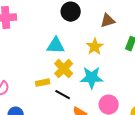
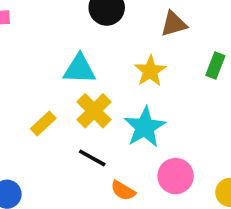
cyan star: (92, 78) -> (145, 127), turned -30
yellow rectangle: (43, 83) -> (43, 123), moved, turned -32

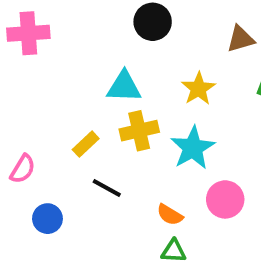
brown triangle: (174, 24) -> (240, 39), moved
yellow cross: (94, 111) -> (139, 131), turned 32
black line: (92, 158) -> (107, 188), moved

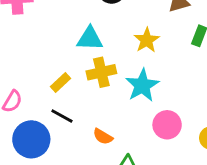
black line: (107, 188) -> (62, 116), moved
orange semicircle: (170, 215) -> (103, 136), moved
blue circle: (47, 219) -> (31, 139), size x1.6

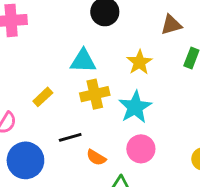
yellow rectangle: (61, 82) -> (43, 97), moved
black line: (62, 116) -> (70, 137), moved, turned -45
pink circle: (167, 125) -> (141, 149), moved

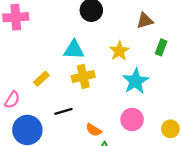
cyan star: (135, 107) -> (136, 81), moved
pink circle: (141, 149) -> (132, 119), moved
orange semicircle: (96, 158) -> (94, 130), moved

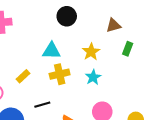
cyan star: (136, 81) -> (93, 77), moved, size x0.7

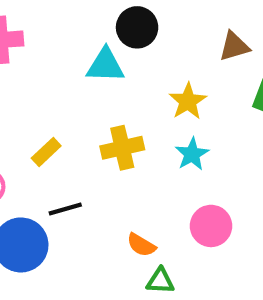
cyan triangle: (51, 51) -> (105, 65), moved
black line: (42, 105) -> (65, 209), moved

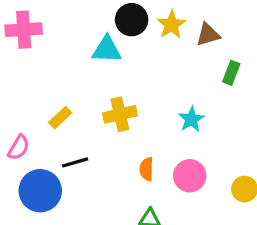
yellow star: (188, 101) -> (171, 25), moved
cyan star: (192, 154) -> (191, 119), moved
orange semicircle: (141, 245) -> (147, 169), moved, turned 60

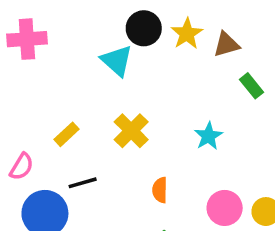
cyan triangle: (107, 50) -> (117, 61), turned 40
green rectangle: (231, 73) -> (252, 86), turned -60
yellow cross: (120, 114) -> (131, 131), turned -32
pink circle: (190, 176) -> (225, 208), moved

